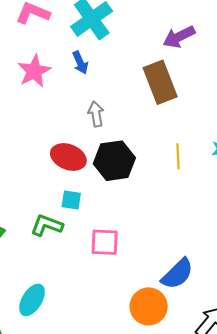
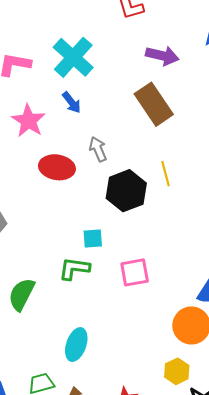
purple arrow: (179, 37) -> (162, 56), turned -128
yellow line: (178, 156) -> (165, 174), moved
red ellipse: (68, 157) -> (57, 167), moved

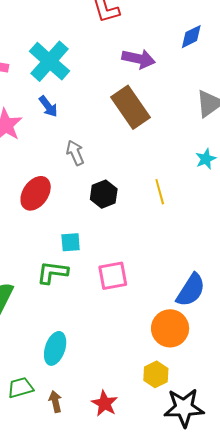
red ellipse: (57, 167) -> (36, 193), moved, turned -64
yellow line: (165, 174) -> (160, 192), moved
black hexagon: (126, 191) -> (104, 194), size x0.7

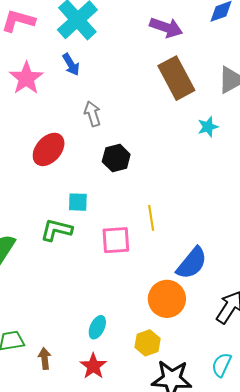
brown rectangle: (130, 107) -> (176, 78), moved
cyan star: (206, 159) -> (208, 127), moved
yellow line: (160, 192) -> (151, 218), moved
cyan ellipse: (55, 348) -> (97, 327), moved, size x0.7

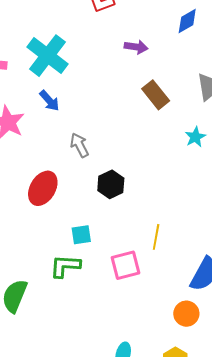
purple arrow: (166, 27) -> (136, 47), size x0.7
brown rectangle: (176, 78) -> (156, 95), size x0.7
yellow line: (151, 218) -> (156, 237), turned 30
orange circle: (167, 299) -> (186, 314), size x0.7

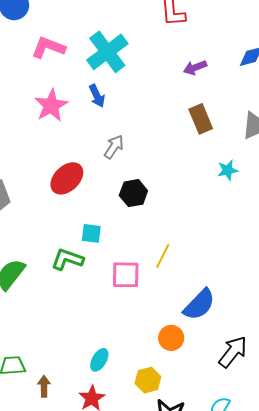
purple arrow: (136, 47) -> (195, 68), turned 135
gray arrow: (79, 145) -> (114, 147), turned 45

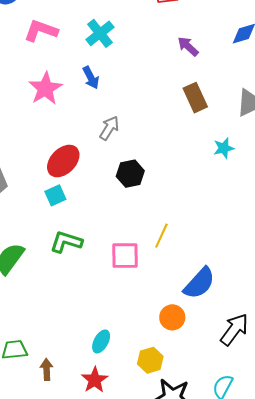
cyan cross: (107, 52) -> (100, 33), size x0.7
purple arrow: (195, 68) -> (188, 46), turned 65
cyan square: (91, 233) -> (55, 195), moved, turned -30

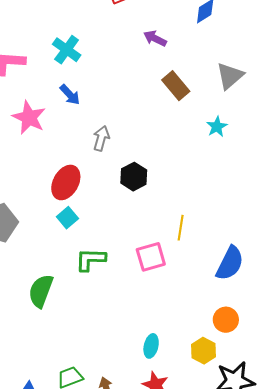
orange circle: (172, 317) -> (226, 320), moved

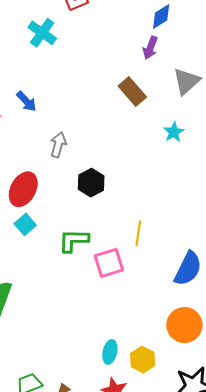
purple arrow: (155, 38) -> (150, 48), moved, turned -95
cyan cross: (67, 50) -> (42, 33), moved
green L-shape: (90, 260) -> (74, 240), moved
orange circle: (226, 320) -> (184, 325), size x1.4
yellow hexagon: (203, 351) -> (143, 360), moved

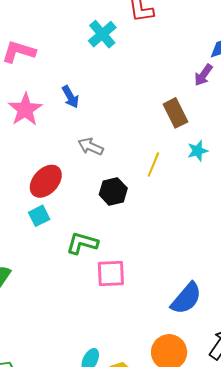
cyan star: (174, 132) -> (198, 151), moved
gray arrow: (58, 145) -> (91, 147), turned -95
yellow line: (138, 233) -> (153, 164), moved

